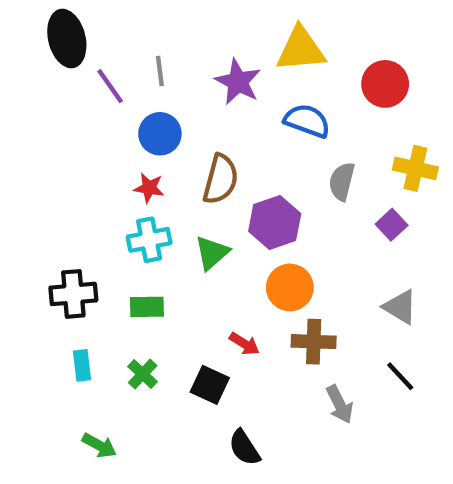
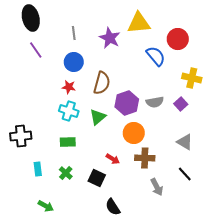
purple line: (110, 86) -> (36, 50), moved
blue semicircle: (307, 121) -> (156, 56), moved, turned 30
gray semicircle: (342, 181) -> (155, 102), moved, turned -114
cyan cross: (149, 240) -> (69, 111), turned 30
black cross: (73, 294) -> (21, 136), moved

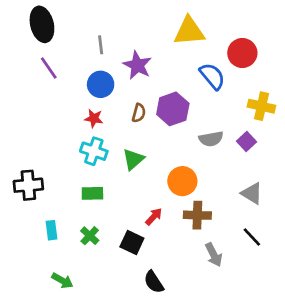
purple star: (110, 38) -> (137, 65), moved
brown semicircle: (102, 83) -> (139, 113), size x0.6
purple hexagon: (127, 103) -> (173, 109), moved
red arrow: (113, 159) -> (154, 217), turned -80

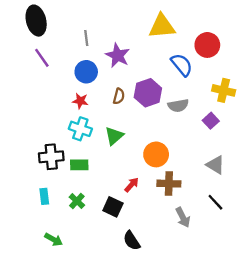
gray semicircle: (211, 139) -> (178, 106), moved
black cross: (28, 185) -> (51, 157), moved

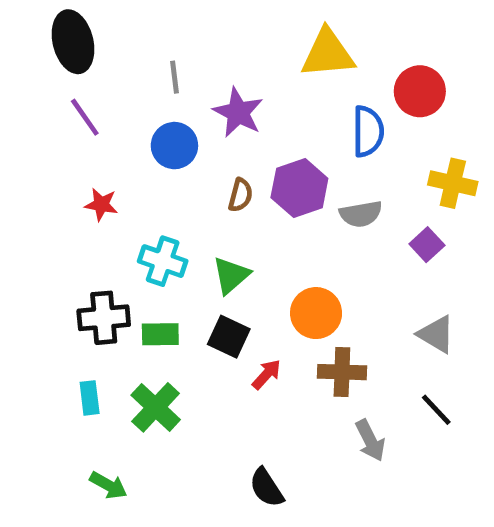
blue semicircle: (182, 65) -> (368, 131), turned 40
red star: (80, 101) -> (101, 205), moved
green cross: (77, 201) -> (156, 407), size x1.5
black square: (113, 207) -> (229, 337), moved

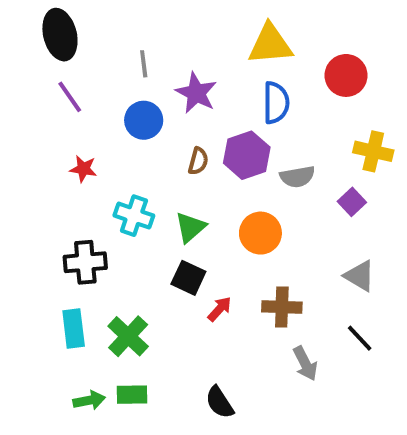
blue semicircle: (368, 131) -> (276, 103), moved
orange circle: (316, 313) -> (260, 233), moved
green rectangle: (160, 334) -> (132, 395), moved
cyan rectangle: (90, 398) -> (74, 328), size x1.4
green arrow: (108, 485) -> (89, 400), turned -40

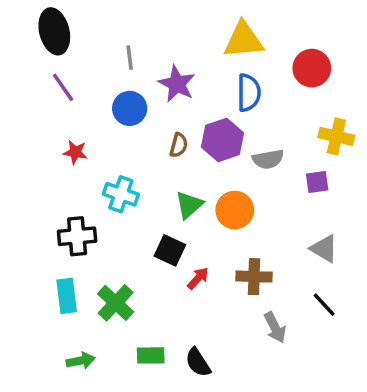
purple square: (352, 202) -> (317, 182), turned 35
green triangle: (190, 227) -> (189, 205), moved
green rectangle: (132, 395) -> (151, 355), moved

